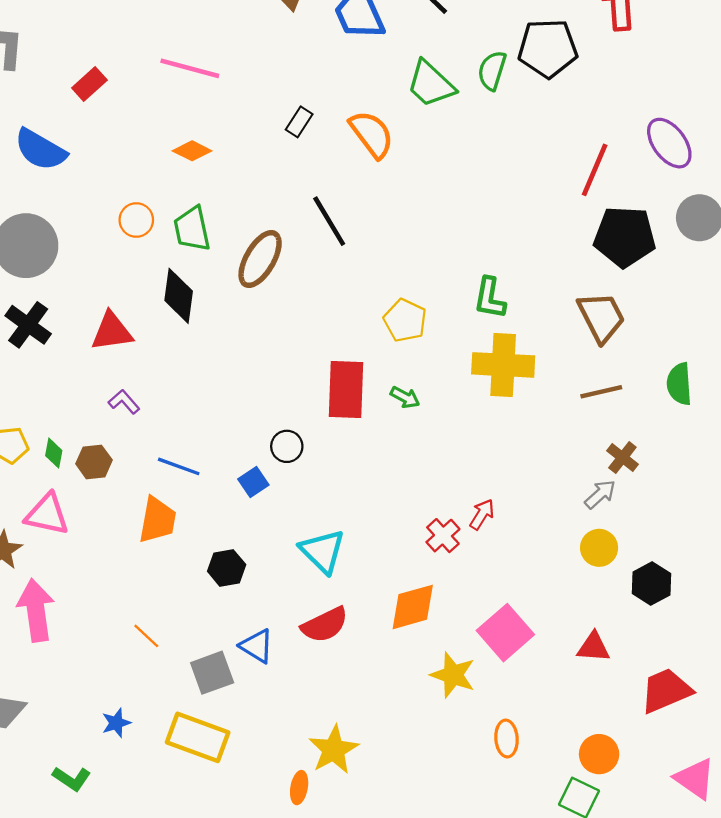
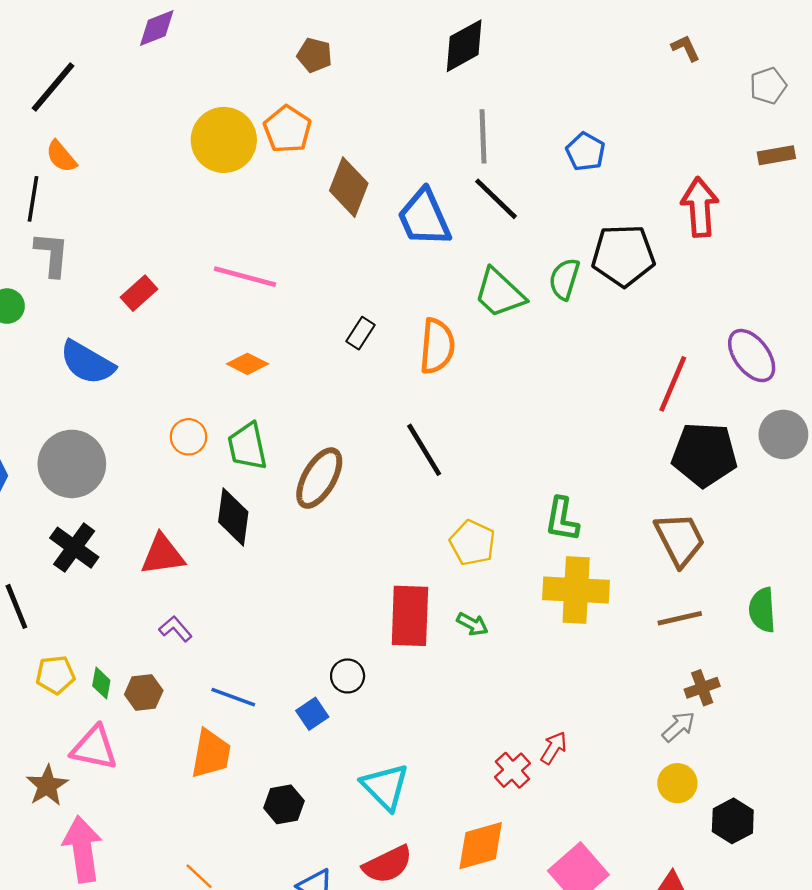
orange semicircle: (372, 134) -> (437, 346), turned 42
black line: (329, 221) -> (424, 450), moved
brown cross: (622, 458) -> (702, 688), turned 32

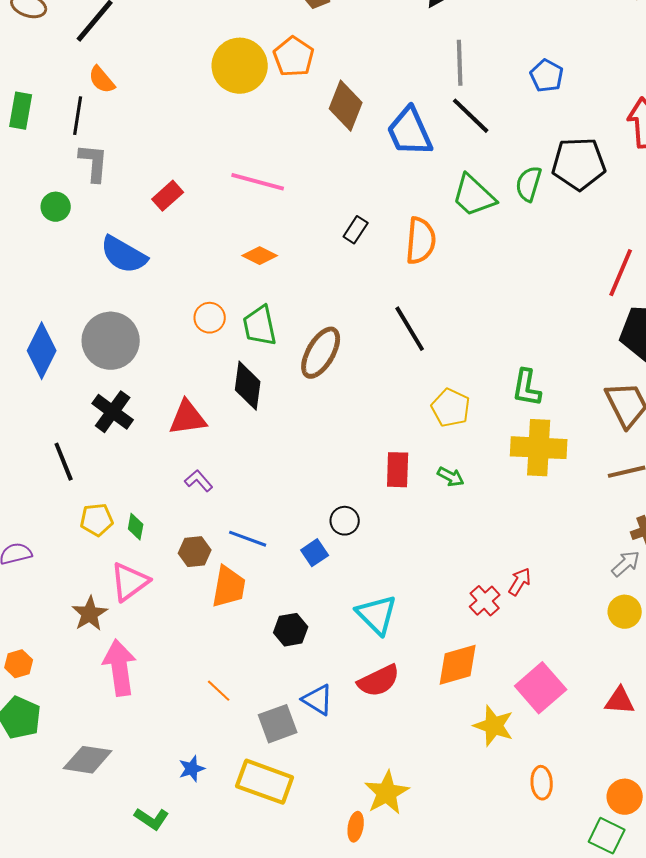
red rectangle: (410, 616) -> (398, 470), size x0.7
brown hexagon: (144, 692) -> (195, 552), moved
pink triangle: (94, 748) -> (130, 582), turned -48

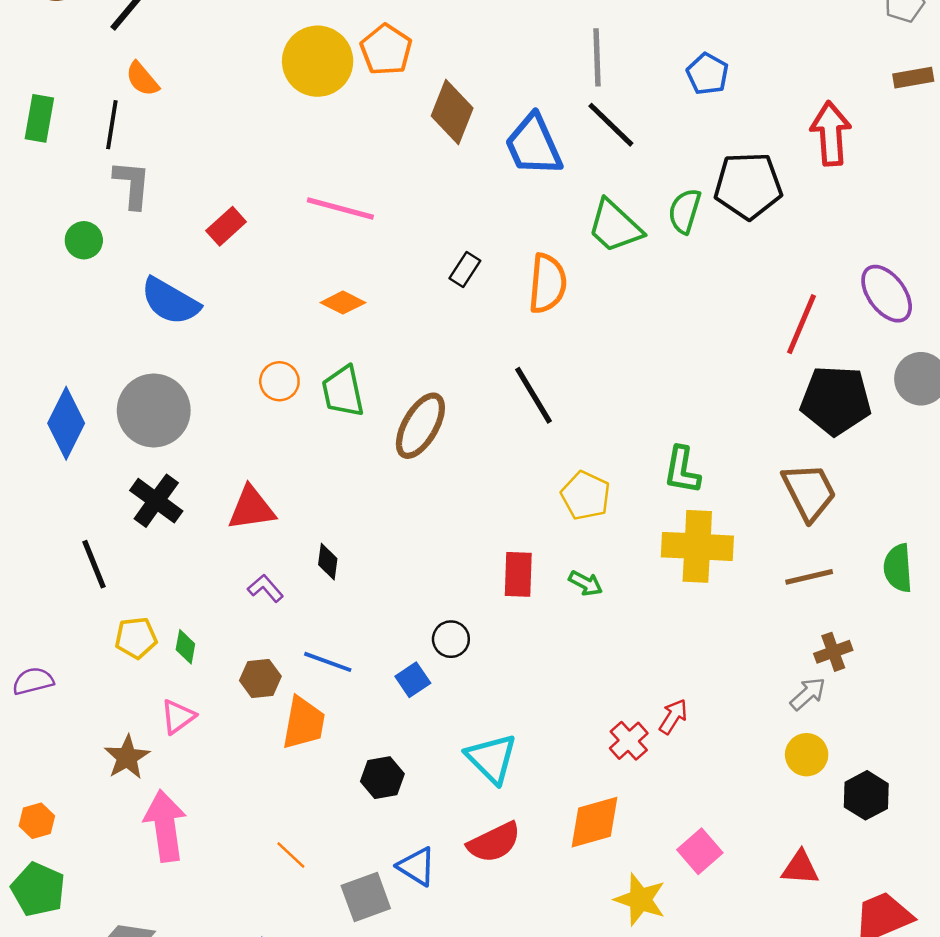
black diamond: (248, 386) -> (328, 562), moved, size x0.6
pink triangle: (130, 582) -> (178, 717), size x0.7
pink square: (541, 688) -> (700, 851), size x0.7

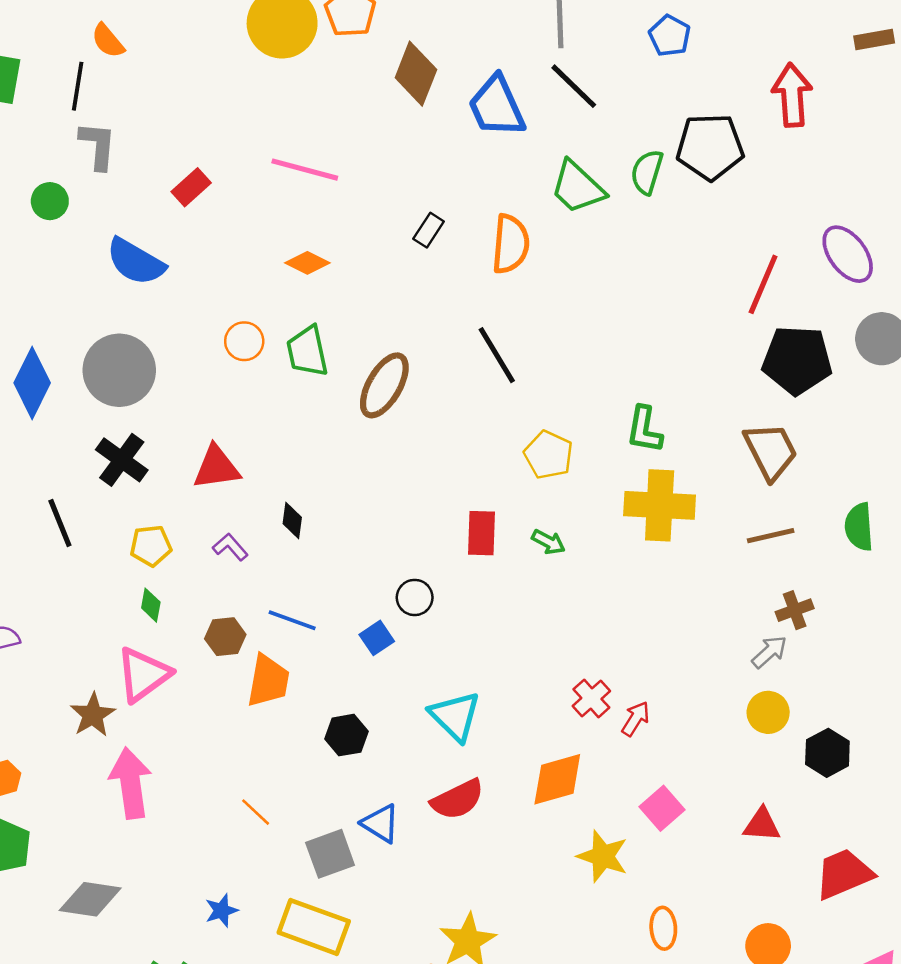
yellow pentagon: (136, 638) -> (151, 546), moved
pink triangle: (178, 717) -> (143, 675), size x1.6
red arrow: (673, 717) -> (636, 719), moved

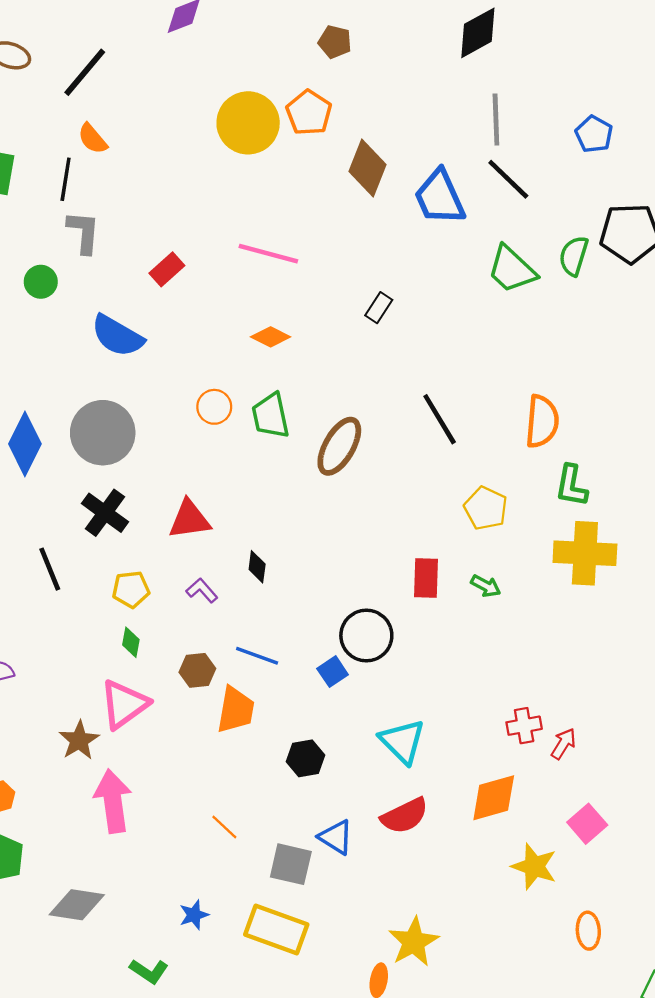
orange semicircle: (511, 244) -> (542, 421), moved
black circle: (415, 597) -> (366, 636), size x1.6
red cross: (591, 698) -> (524, 726), turned 32
gray square: (330, 854) -> (291, 864), turned 33

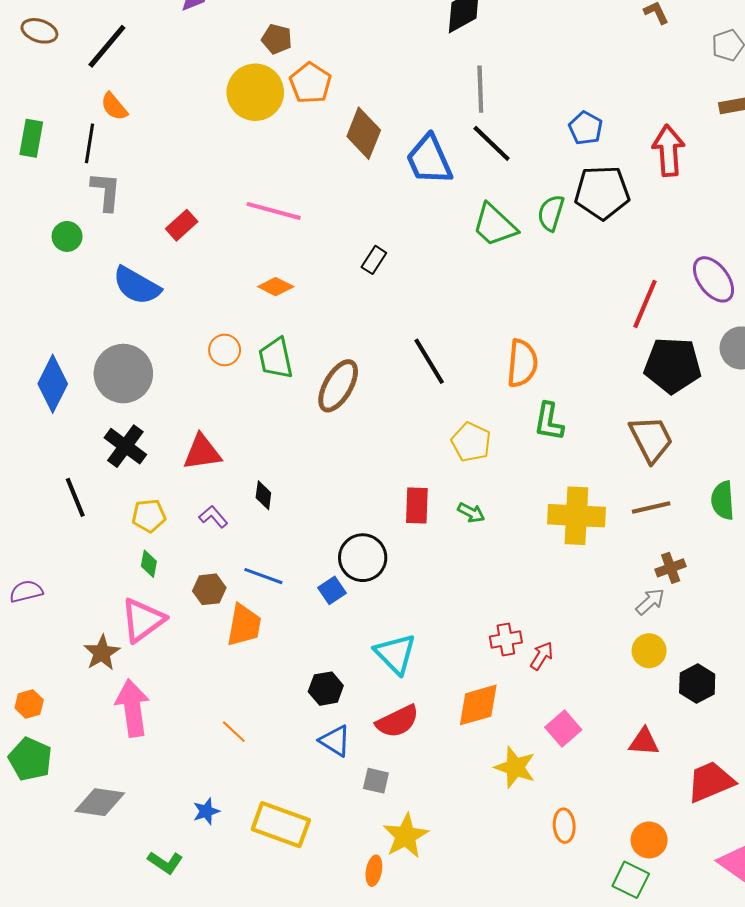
brown pentagon: (335, 42) -> (277, 39), moved
blue pentagon: (594, 134) -> (586, 128), moved
yellow cross: (585, 553) -> (576, 516), moved
black hexagon: (306, 758) -> (326, 689), moved
gray square: (291, 864) -> (376, 781), moved, size x0.7

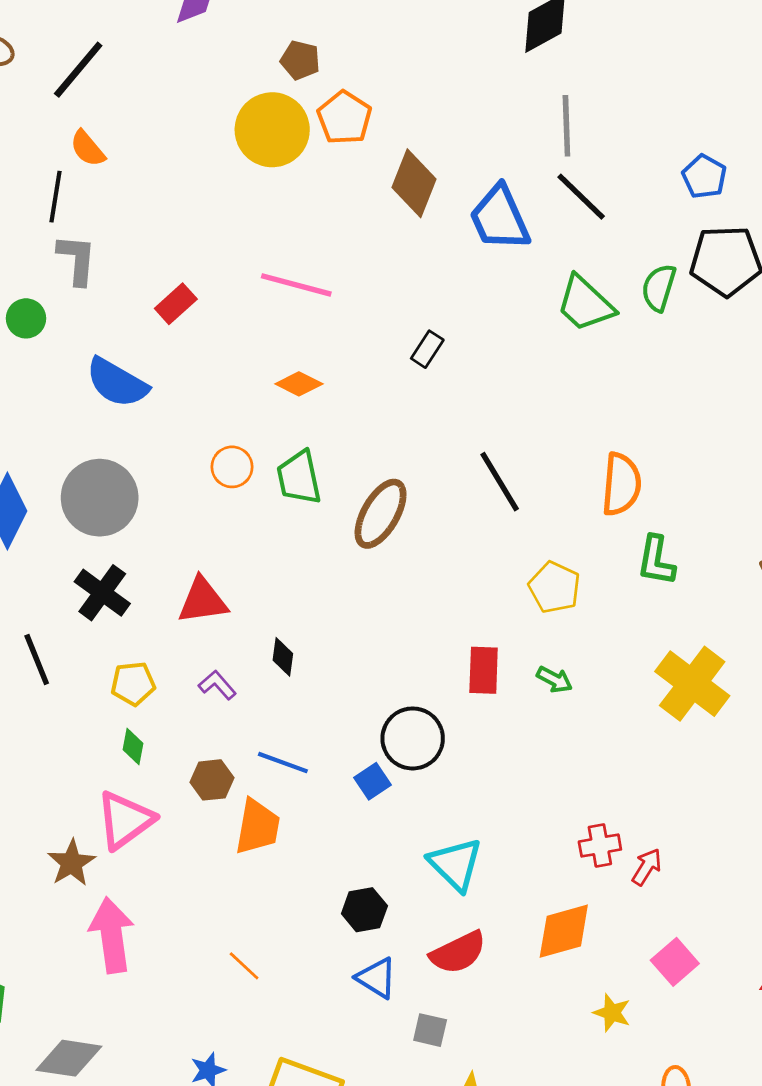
yellow cross: (576, 516) -> (692, 684), turned 34
yellow star: (515, 767) -> (612, 1013), size x0.7

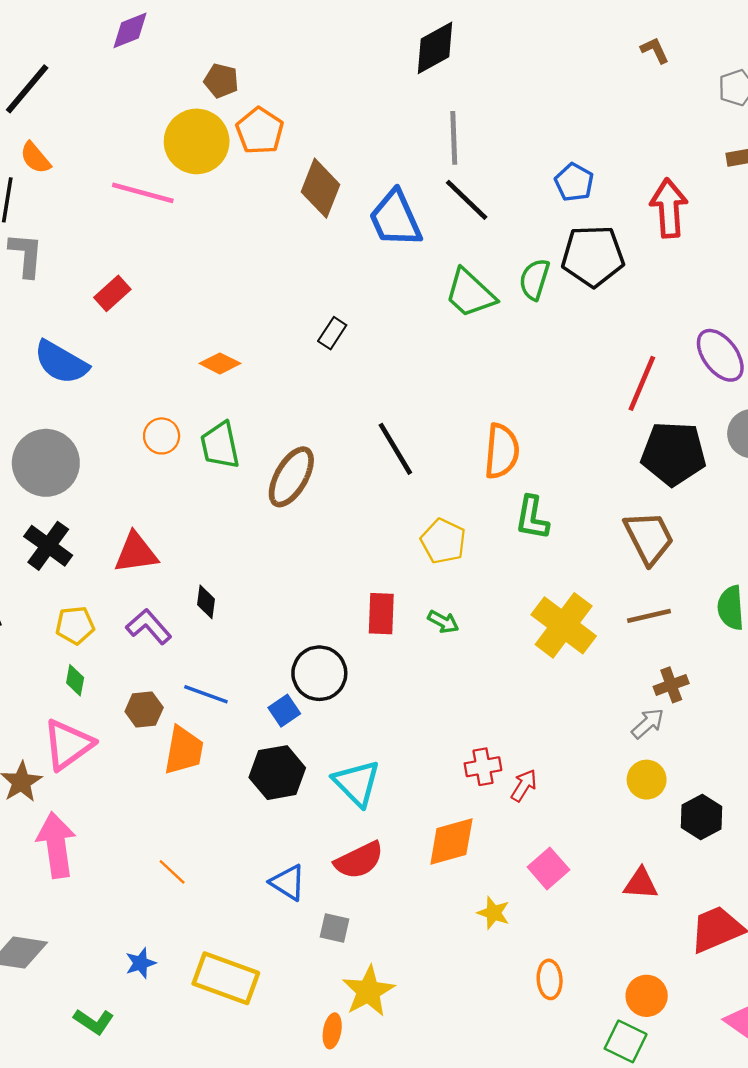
pink line: (296, 285) -> (143, 193), moved
purple L-shape: (217, 685) -> (149, 626), size x1.4
black hexagon: (364, 910) -> (277, 773), moved, size x1.4

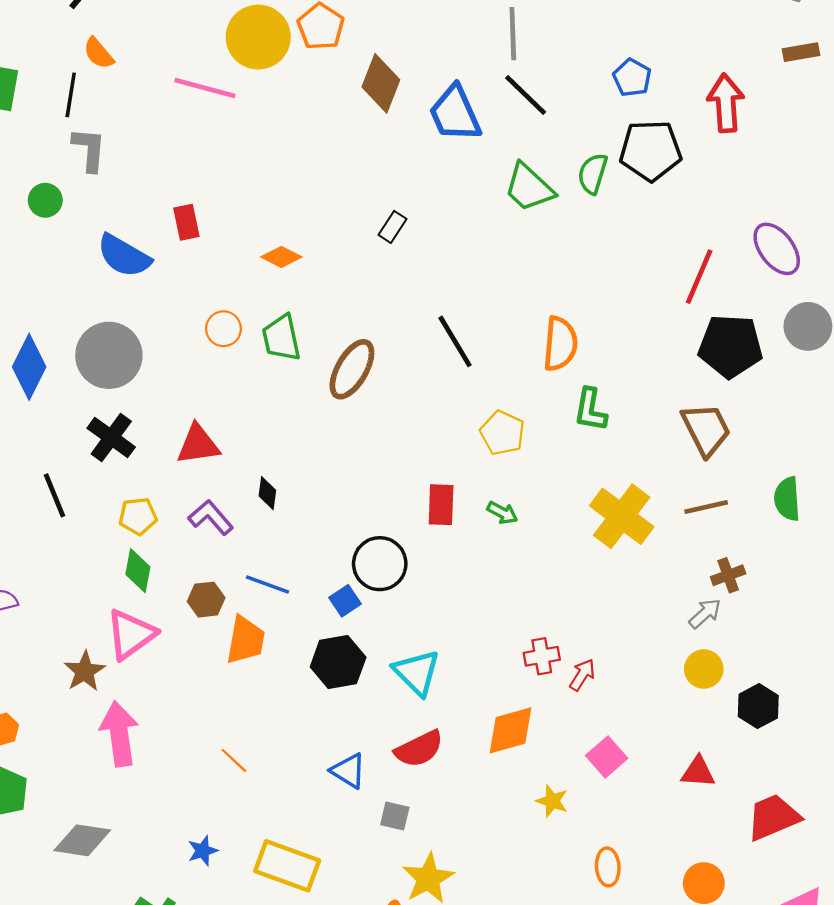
red rectangle: (112, 293) -> (186, 222), moved, turned -60
green diamond: (75, 680) -> (138, 571), size x1.4

